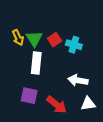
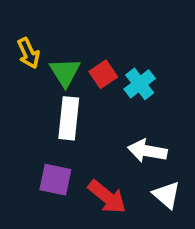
yellow arrow: (18, 38) -> (29, 53), moved
cyan cross: (74, 45) -> (140, 84), turned 35
white triangle: (88, 104) -> (166, 195), turned 49

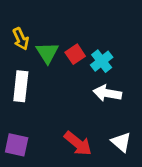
white rectangle: (69, 118) -> (21, 86), moved
white arrow: (147, 151) -> (107, 93), moved
purple square: (55, 180) -> (17, 145), moved

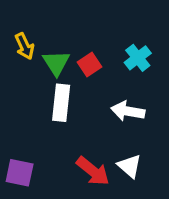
cyan cross: (102, 61) -> (138, 58), moved
white rectangle: (21, 86) -> (61, 103), moved
white triangle: (121, 142) -> (129, 166), moved

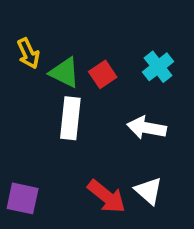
green triangle: (56, 63) -> (65, 72), turned -32

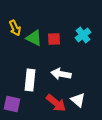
red square: (103, 74) -> (54, 39), turned 32
white rectangle: (70, 118) -> (30, 80), moved
white arrow: (147, 128) -> (61, 74), moved

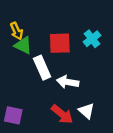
green triangle: (34, 38) -> (23, 45), moved
red square: (54, 39) -> (60, 43), size x1.5
white rectangle: (30, 80) -> (42, 68), moved, turned -30

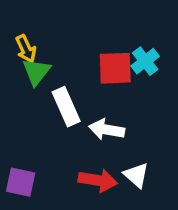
red square: (60, 43) -> (115, 68), moved
green triangle: (23, 45) -> (36, 72), turned 42
red arrow: (62, 114) -> (98, 180), turned -30

